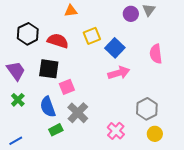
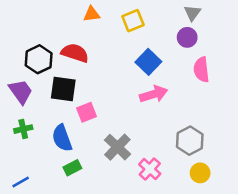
purple circle: (131, 14) -> (187, 37), moved
black hexagon: (28, 34) -> (39, 59), moved
yellow square: (92, 36) -> (133, 21), moved
green cross: (18, 100) -> (23, 129), turned 32
gray cross: (78, 113) -> (117, 147), moved

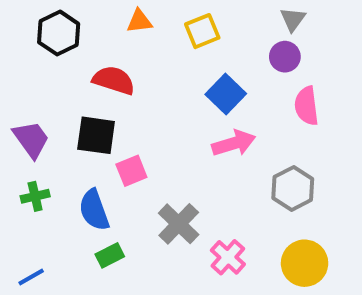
black hexagon: (39, 59) -> (59, 33), moved
gray hexagon: (190, 141) -> (293, 188), moved
yellow circle: (200, 173) -> (305, 263), size x1.5

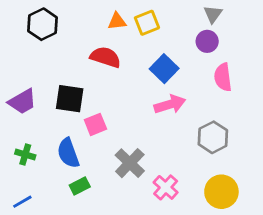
orange triangle: (139, 21) -> (117, 21), moved
red semicircle: (114, 80) -> (105, 57), moved
purple trapezoid: (31, 139) -> (22, 101), turned 96
green cross: (35, 196) -> (25, 154), moved, turned 30

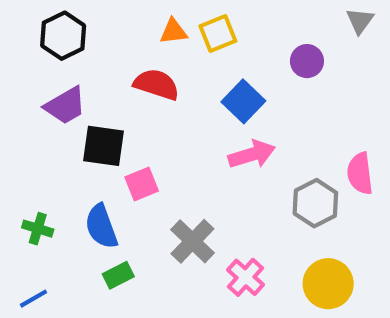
gray triangle: (213, 14) -> (360, 21), moved
pink semicircle: (223, 77) -> (360, 173), moved
purple trapezoid: (22, 101) -> (65, 106), moved

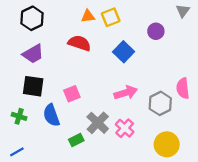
black square: (103, 146) -> (33, 86), moved
pink arrow: (252, 154) -> (126, 93), moved
green rectangle: (118, 275) -> (76, 140), moved
pink cross: (245, 277) -> (125, 128), moved

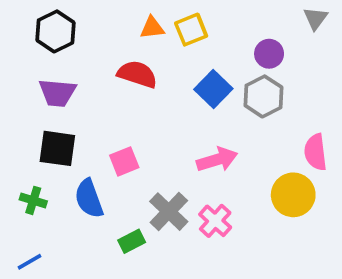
purple trapezoid: (33, 54) -> (57, 93), turned 35
gray hexagon: (160, 103) -> (263, 96), moved
yellow circle: (167, 144) -> (293, 195), moved

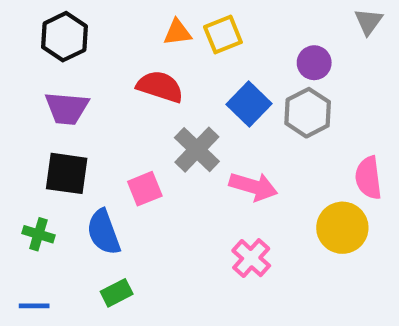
pink arrow: (217, 160) -> (253, 186), turned 33
gray cross: (169, 212) -> (197, 150), moved
green rectangle: (132, 241) -> (117, 293), moved
blue line: (30, 262) -> (34, 306), turned 30

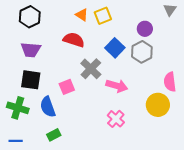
orange triangle: (177, 32) -> (82, 15), turned 40
green cross: (38, 234) -> (18, 108), size x1.5

